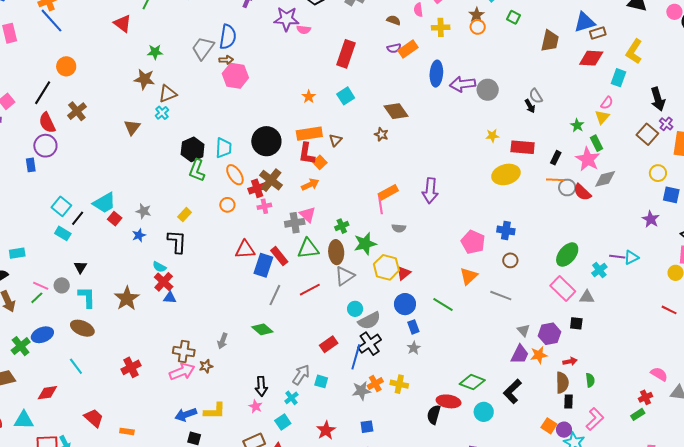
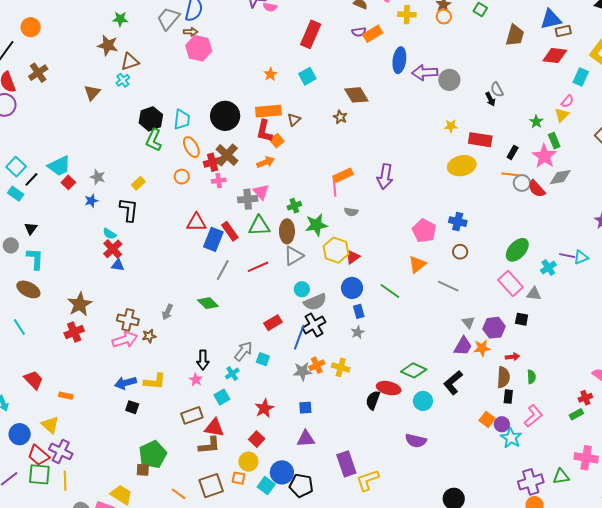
brown star: (127, 298) -> (80, 304), moved

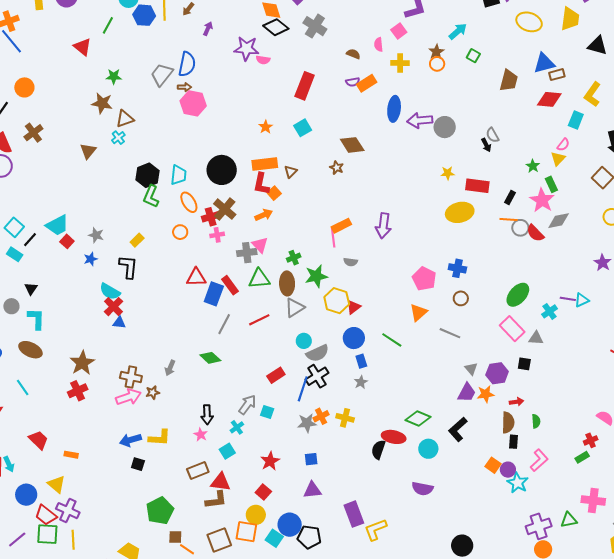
cyan semicircle: (110, 234) -> (110, 291), size x1.5
brown square: (143, 470) -> (175, 537), moved
orange square: (239, 478) -> (246, 532), size x1.6

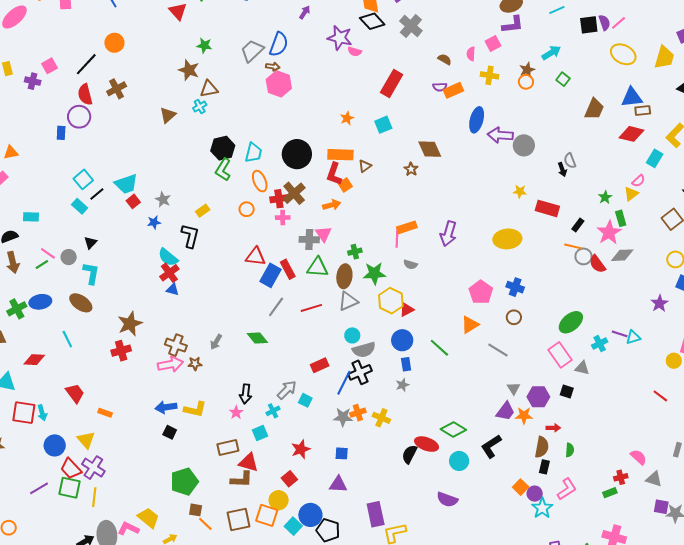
yellow ellipse: (460, 212) -> (507, 239), moved

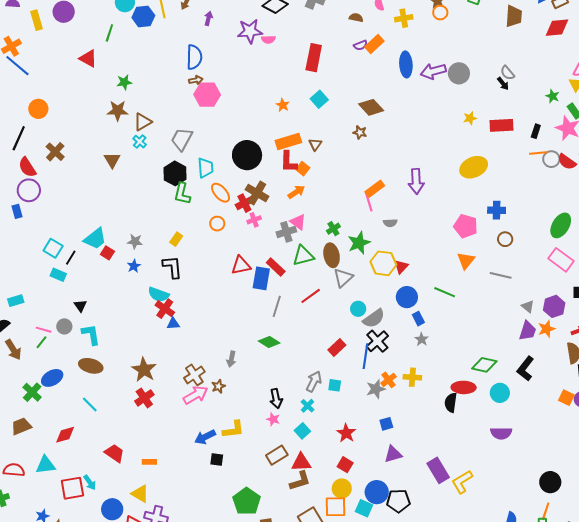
gray trapezoid: (252, 51) -> (182, 139), moved
brown cross: (176, 345) -> (194, 375), turned -35

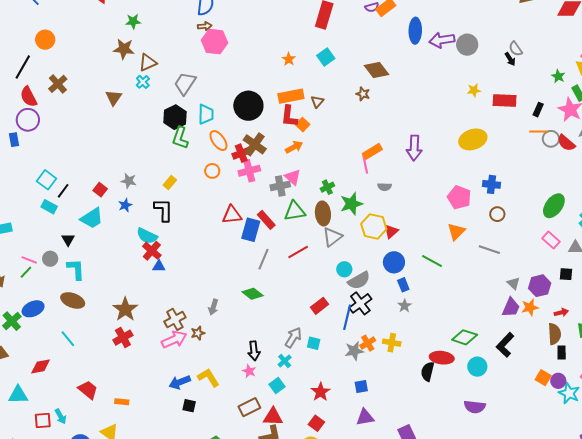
pink cross: (254, 220) -> (249, 171), size x1.5
cyan trapezoid: (95, 239) -> (92, 218), moved
pink rectangle: (561, 260) -> (551, 240), size x0.7
yellow L-shape: (233, 430) -> (208, 378), turned -120
red square: (72, 488) -> (43, 420), size x0.7

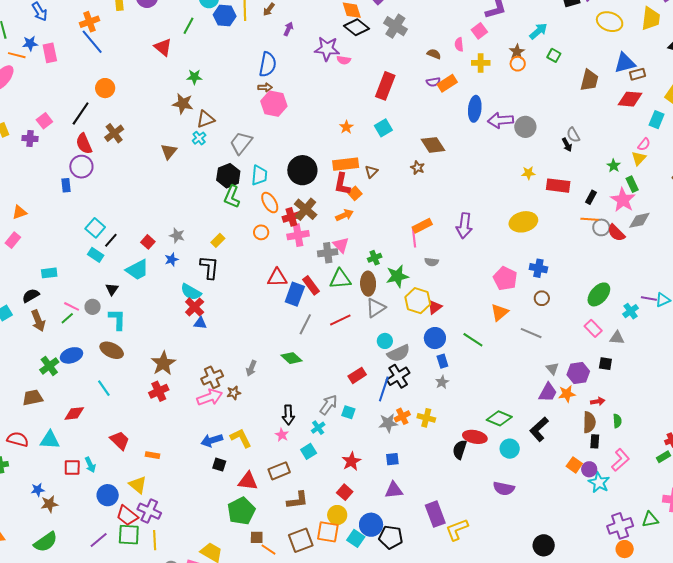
red triangle: (273, 417) -> (248, 481), moved

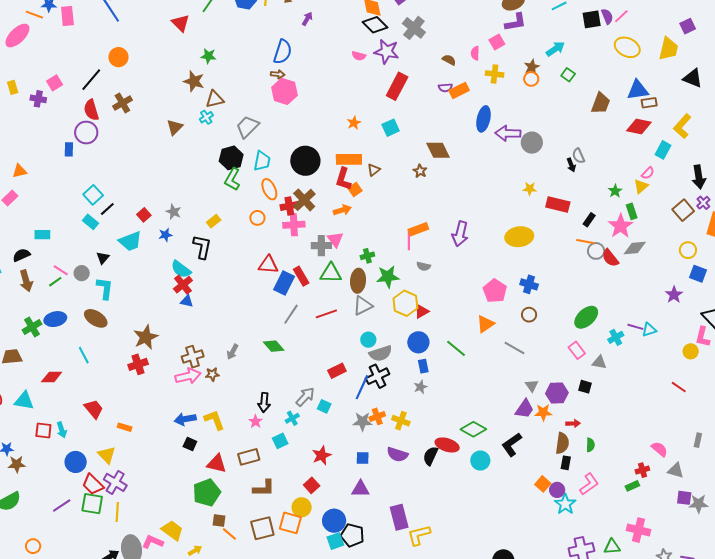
purple star: (327, 49) -> (387, 52), moved
purple semicircle: (504, 488) -> (397, 454), moved
cyan square: (356, 538) -> (335, 541), moved, turned 30

